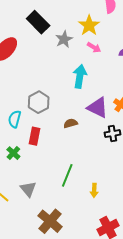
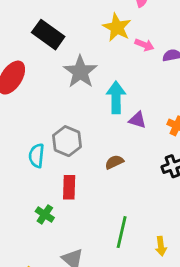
gray star: (64, 39) -> (80, 72), moved, size x1.4
pink arrow: (94, 47) -> (144, 45), moved
purple triangle: (98, 107) -> (137, 120), moved, size x0.6
cyan semicircle: (15, 119) -> (37, 156), moved

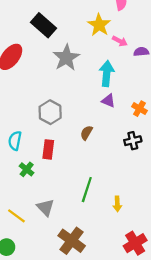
cyan arrow: (116, 97) -> (107, 74), moved
cyan semicircle: (37, 156) -> (15, 141), moved
brown semicircle: (114, 162) -> (86, 133), turned -40

